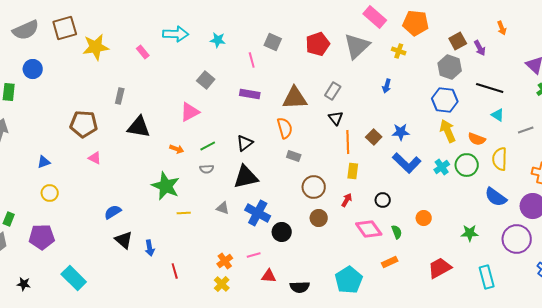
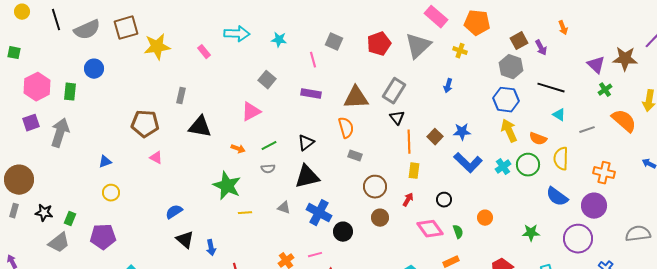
gray rectangle: (333, 91) -> (394, 91), size x1.4

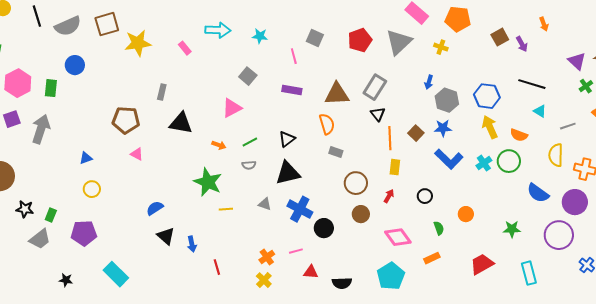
gray hexagon: (511, 67) -> (447, 100), moved
yellow semicircle: (561, 159) -> (556, 155), moved
pink diamond: (430, 229) -> (398, 237), moved

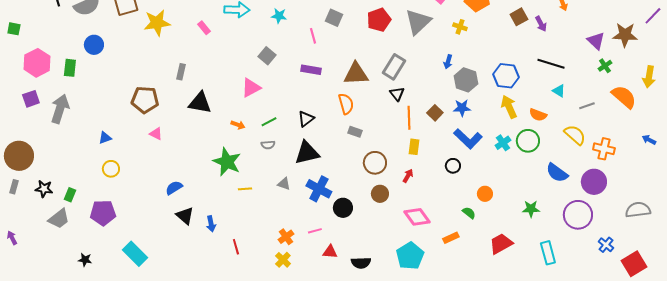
yellow semicircle: (556, 155) -> (575, 135), turned 130
black circle: (425, 196) -> (453, 166), moved
green semicircle: (439, 228) -> (469, 213), moved, turned -32

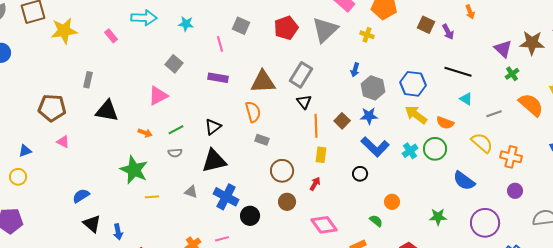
brown square: (519, 17) -> (426, 25), turned -36
yellow arrow: (509, 107) -> (416, 115), turned -30
blue triangle: (105, 138) -> (25, 151), moved
purple circle: (594, 182) -> (515, 191), moved, size x0.6

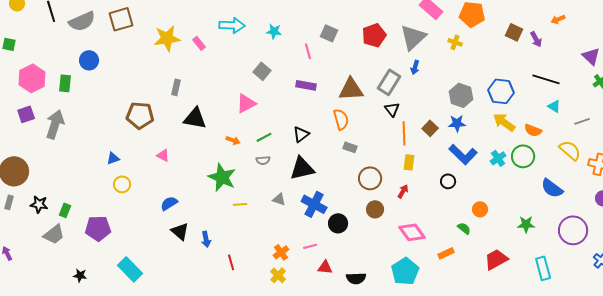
orange arrow: (470, 12) -> (558, 19), turned 88
yellow star: (64, 31) -> (167, 38), moved
blue arrow: (355, 70) -> (415, 67), moved
pink triangle: (63, 142) -> (163, 155), moved
yellow circle: (18, 177) -> (122, 184), moved

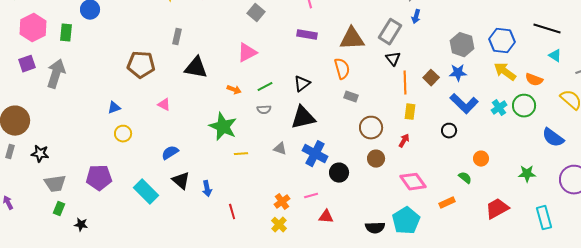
gray square: (262, 71) -> (256, 13), moved
green rectangle: (65, 210) -> (59, 209), moved
gray trapezoid: (54, 234) -> (55, 184), turned 30
cyan rectangle: (130, 269) -> (146, 192), moved
black semicircle: (356, 278) -> (375, 228), moved

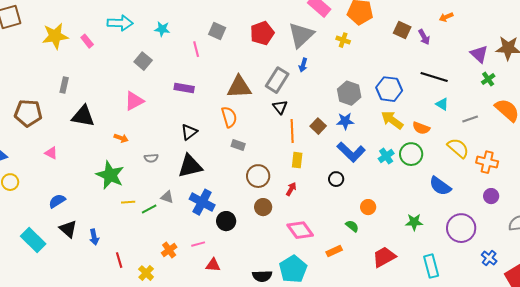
purple rectangle: (307, 35) -> (184, 88), moved
green line: (265, 87) -> (149, 209), moved
yellow cross: (279, 225) -> (146, 273), moved

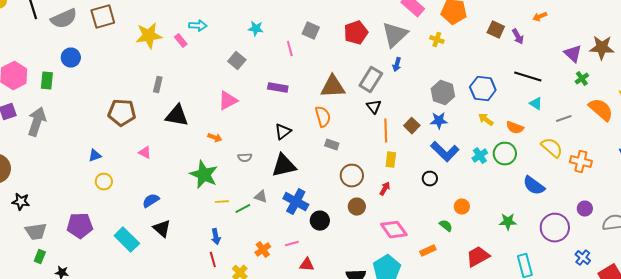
cyan arrow: (120, 23) -> (198, 26), moved, size x0.7
yellow arrow: (392, 120) -> (486, 120), size x0.7
purple circle: (491, 196) -> (585, 209), moved
blue arrow: (94, 237) -> (216, 237), moved

